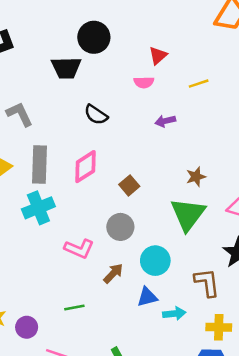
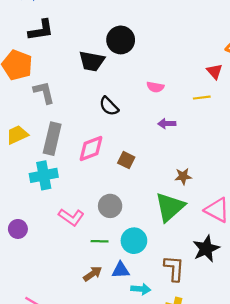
red triangle: (158, 55) -> (215, 71), moved, turned -42
brown square: (129, 185) -> (126, 160), moved, turned -35
brown arrow: (113, 273) -> (93, 274), moved
green line: (74, 308) -> (100, 241), moved
purple circle: (27, 327) -> (18, 229), moved

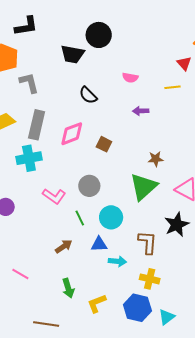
green line: (100, 241) -> (80, 218), turned 63
brown arrow: (93, 274) -> (64, 246), moved

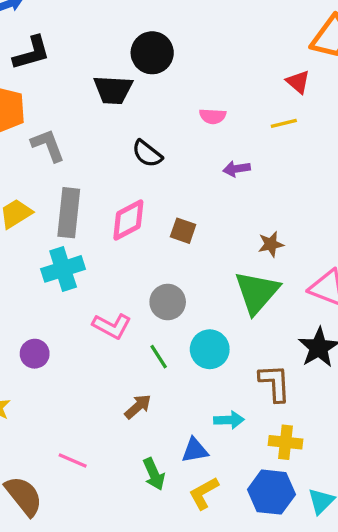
blue triangle: (99, 244) -> (195, 450), moved

